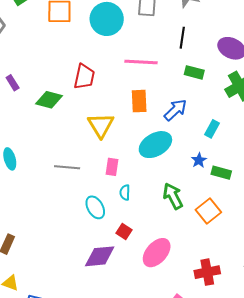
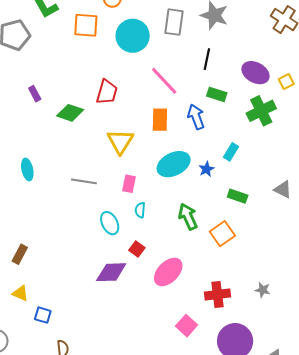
pink line: (141, 62) -> (164, 81), turned 40
blue arrow: (175, 110) -> (196, 117), moved, turned -70
blue star: (199, 160) -> (206, 169), moved

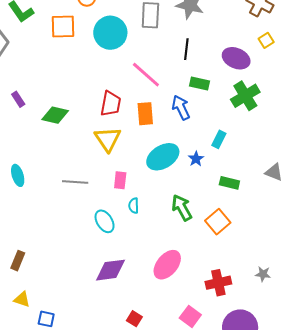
yellow square: (286, 82) -> (266, 40), moved
red trapezoid: (107, 92) -> (111, 104), moved
red square: (137, 249) -> (134, 319), moved

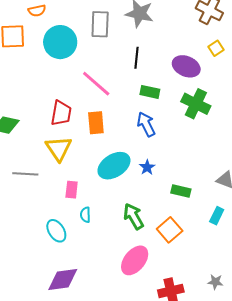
green cross: (245, 96) -> (196, 104), turned -32
blue arrow: (181, 108) -> (146, 124), moved
cyan rectangle: (219, 139) -> (217, 216), moved
gray line: (75, 182) -> (25, 174), moved
pink ellipse: (167, 265) -> (135, 260), moved

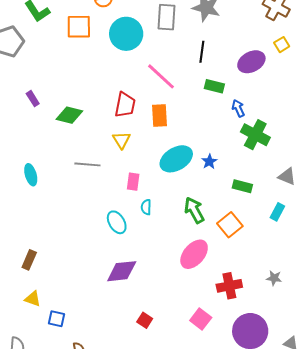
purple ellipse: (186, 66) -> (251, 62), turned -52
green cross: (196, 104) -> (255, 135), moved
blue arrow: (146, 124) -> (238, 108), moved, size x0.7
yellow triangle: (59, 148) -> (121, 140), size x0.7

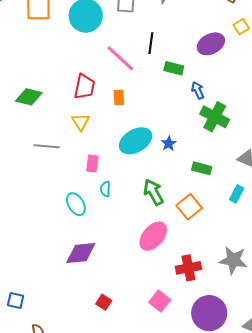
black line: (202, 52) -> (151, 43), moved
orange rectangle: (159, 116) -> (119, 97), size x0.7
gray star: (274, 278) -> (233, 260), size x1.8

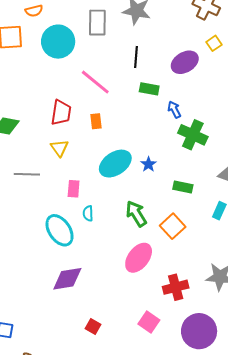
black line: (151, 43) -> (136, 57), moved
cyan ellipse: (76, 204) -> (60, 230), size x1.4

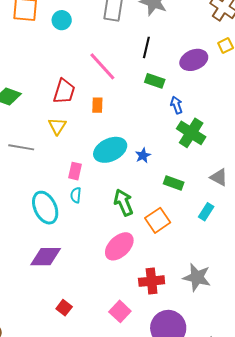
cyan circle: (58, 42) -> (62, 20), moved, size x0.6
pink rectangle: (74, 189) -> (75, 171), moved

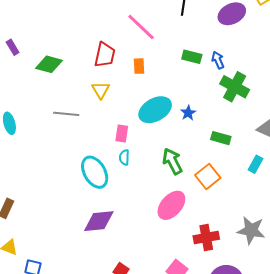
green rectangle: (155, 81) -> (192, 57), moved

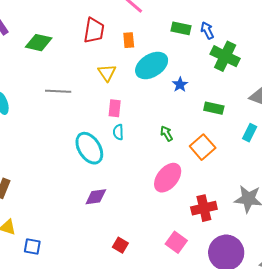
yellow triangle: (101, 90) -> (107, 73), moved
cyan ellipse: (155, 110) -> (152, 65), moved
green arrow: (172, 161) -> (166, 134), size x0.6
purple diamond: (99, 221) -> (96, 197), size x0.7

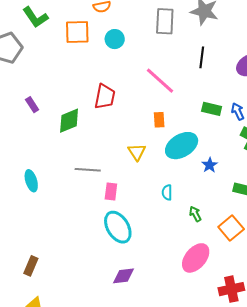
red trapezoid: (94, 31) -> (105, 97), moved
green diamond: (39, 43) -> (69, 121), turned -36
pink rectangle: (115, 108) -> (111, 191), moved
cyan semicircle: (118, 132) -> (167, 192), moved

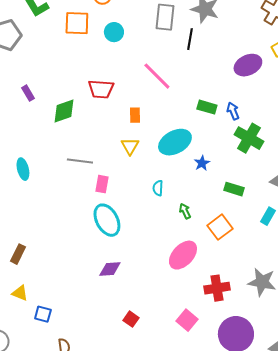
black line: (202, 57) -> (190, 39), moved
red trapezoid: (105, 97) -> (101, 89), turned 80
orange rectangle: (159, 120) -> (135, 115), moved

